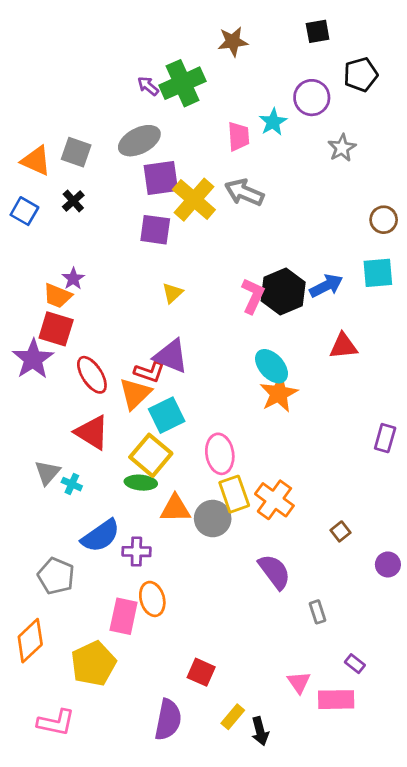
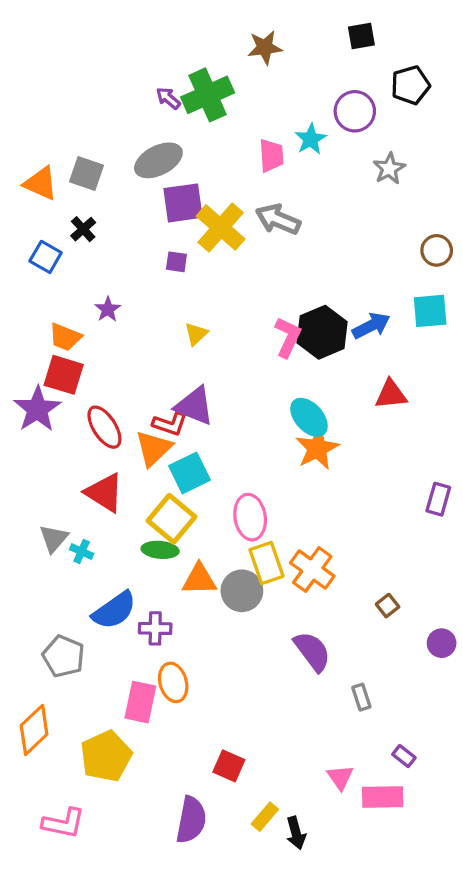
blue square: (24, 211) -> (46, 257), moved
purple square: (155, 230) -> (176, 262), size x0.6
purple star: (73, 279) -> (108, 309), moved

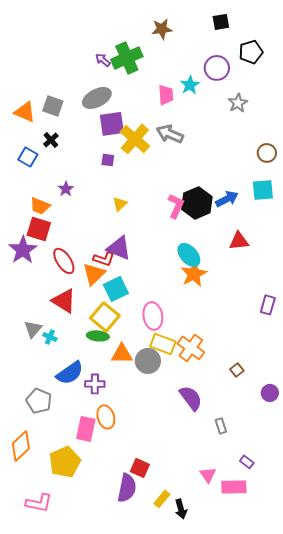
yellow rectangle: (266, 563) -> (163, 344), turned -50
purple semicircle: (191, 820) -> (127, 488), moved

